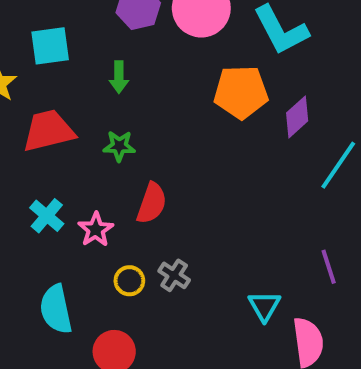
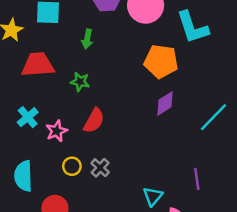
purple diamond: (297, 117) -> (165, 103), moved

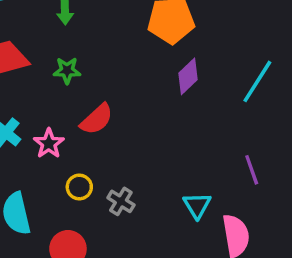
red semicircle: (94, 121) -> (97, 119), turned 30
gray cross: (100, 168) -> (121, 201), moved

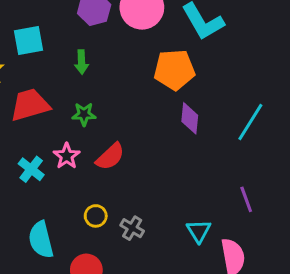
purple diamond: (188, 76) -> (190, 118), turned -40
pink star: (49, 144) -> (67, 156), moved

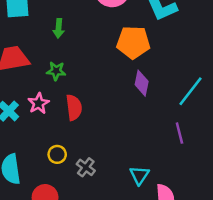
red semicircle: (110, 157) -> (74, 107), turned -60
purple line: (246, 199) -> (179, 133), moved

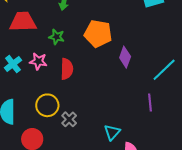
orange pentagon: (133, 42) -> (98, 34), moved
pink star: (39, 103) -> (38, 61), turned 30
yellow circle: (57, 154) -> (47, 105), size x1.5

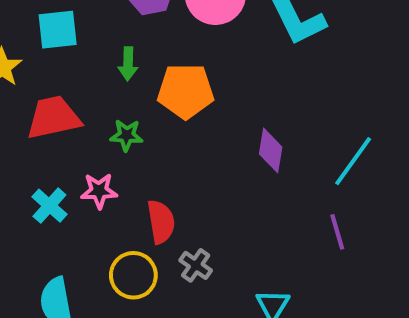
orange pentagon: (98, 34) -> (186, 91), moved
red semicircle: (67, 69) -> (161, 222), moved
gray cross: (69, 119) -> (196, 265), moved

